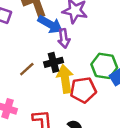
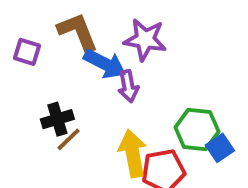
black cross: (54, 62) -> (57, 119), moved

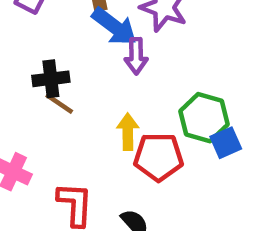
brown line: (69, 139) -> (59, 103), turned 68
yellow arrow: (133, 153) -> (128, 132), size x0.7

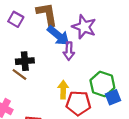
brown line: (59, 103) -> (19, 74), moved

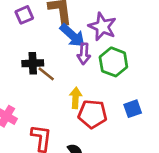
purple square: (16, 19) -> (24, 15), turned 35
brown line: (19, 74) -> (46, 74), moved
green hexagon: (102, 84) -> (113, 62), moved

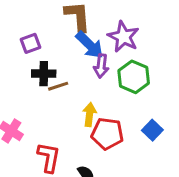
purple square: (24, 15) -> (31, 43), moved
brown line: (46, 74) -> (58, 86), turned -60
blue square: (133, 109) -> (152, 130), turned -30

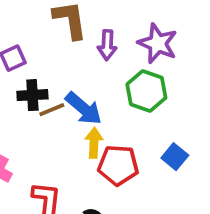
purple star: (123, 37) -> (158, 43), moved
blue arrow: (90, 45) -> (84, 108), moved
purple arrow: (101, 66) -> (107, 45), moved

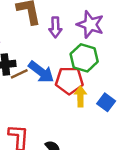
yellow arrow: (94, 143) -> (80, 96), moved
red pentagon: (118, 165) -> (69, 81), moved

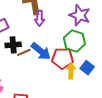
purple arrow: (55, 27) -> (40, 18), moved
blue square: (106, 102) -> (87, 68), moved

